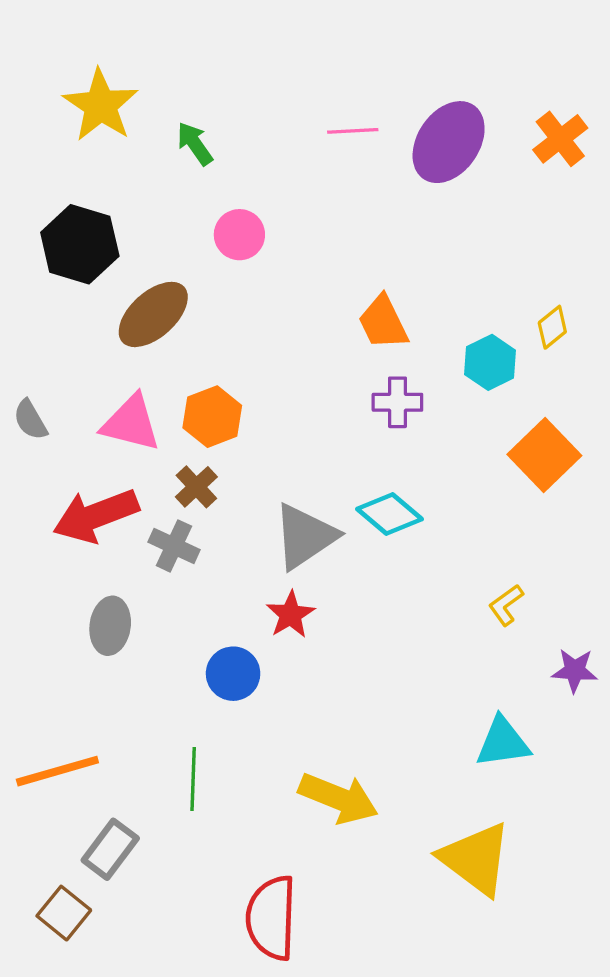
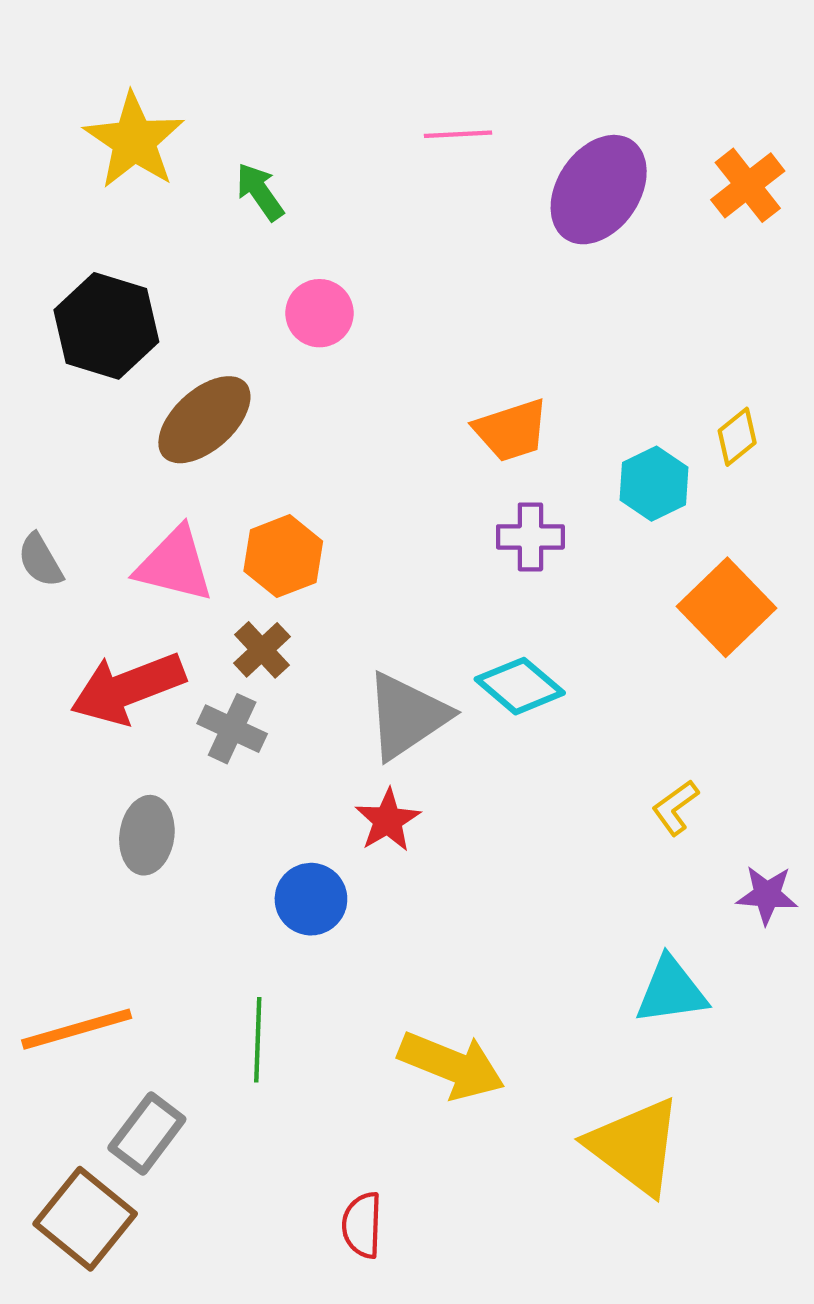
pink line: (353, 131) -> (458, 134), moved
orange trapezoid: (383, 322) -> (511, 430), turned -82
brown square: (64, 913) -> (85, 1219), size x1.4
red semicircle: (271, 918) -> (362, 1225), size x0.6

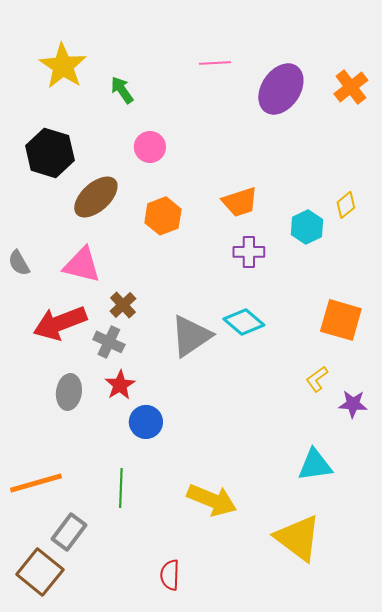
orange hexagon: (283, 556) -> (163, 216), moved
orange square: (726, 607) -> (341, 320), moved, turned -30
red star: (388, 820) -> (120, 385), moved
purple star: (767, 895) -> (353, 404), moved

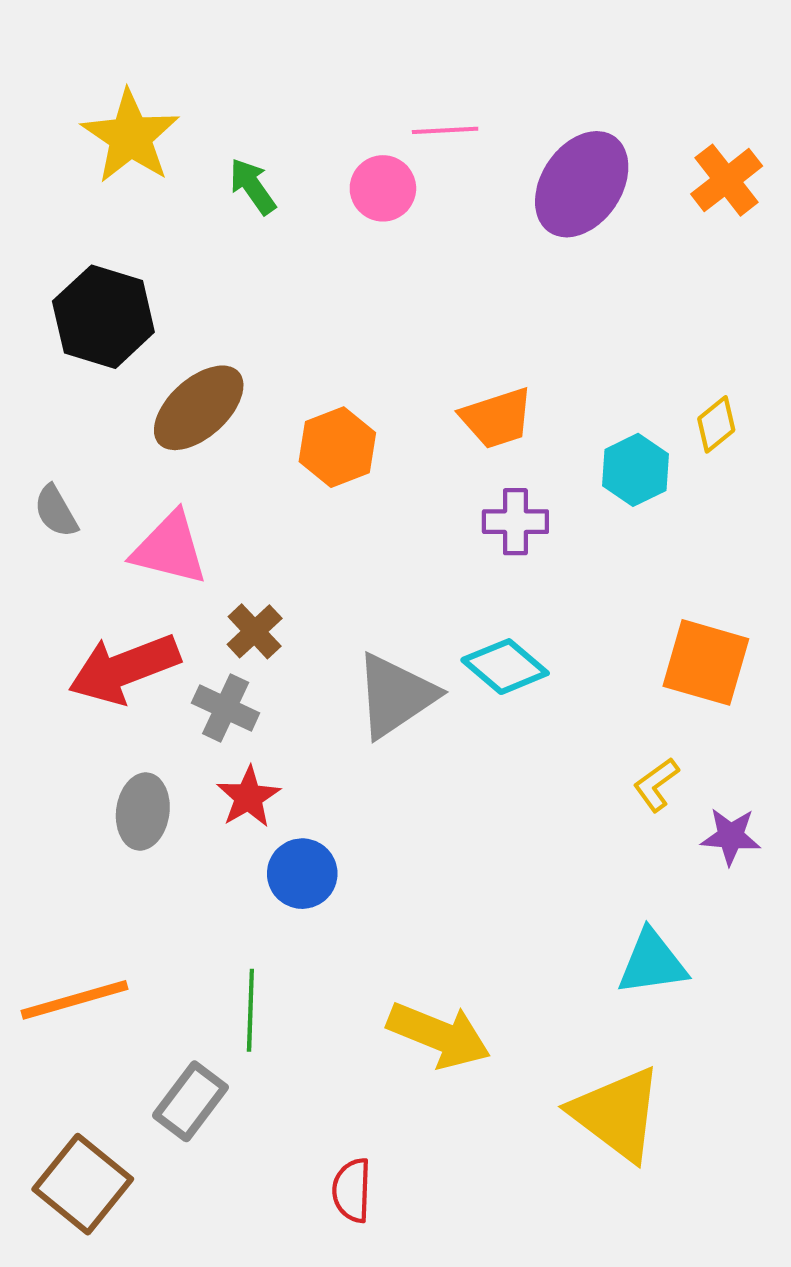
pink circle: (150, 147) -> (383, 188), moved
gray semicircle: (19, 263) -> (56, 511), moved
gray rectangle: (69, 532) -> (190, 1101), moved

